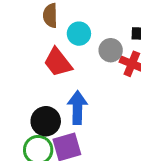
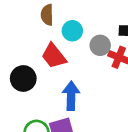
black circle: (46, 121) -> (23, 78), moved

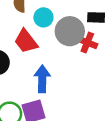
gray circle: (100, 45) -> (70, 31), size x1.5

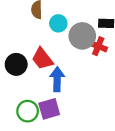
red trapezoid: (26, 41) -> (42, 59), moved

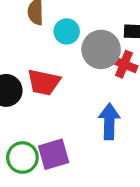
red trapezoid: (42, 59) -> (44, 82), turned -40
blue arrow: (57, 79) -> (109, 121), moved

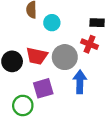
gray circle: (101, 49) -> (65, 57), moved
purple square: (54, 154) -> (43, 88), moved

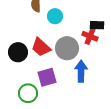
black rectangle: (97, 23) -> (97, 25), moved
red trapezoid: (37, 56) -> (41, 47), turned 30

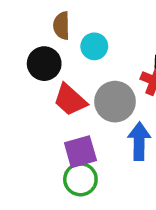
black circle: (18, 52) -> (44, 64), moved
green circle: (28, 93) -> (80, 179), moved

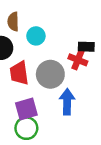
red trapezoid: (70, 100) -> (19, 73), turned 40

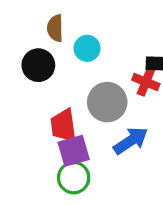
red trapezoid: (19, 73) -> (64, 126), moved
blue arrow: (67, 102) -> (131, 141), turned 55

